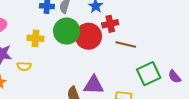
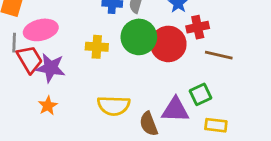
yellow semicircle: (24, 66) -> (114, 106), moved, size x1.6
green square: (149, 74) -> (201, 94), moved, size x0.7

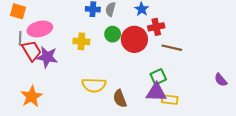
green circle: (139, 37) -> (113, 34), size x0.6
orange star: (48, 106) -> (32, 97), moved, size x1.5
purple triangle: (175, 110) -> (156, 92), moved

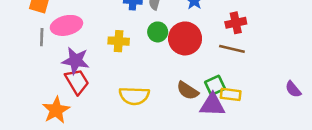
red cross: (156, 27) -> (236, 23), moved
red trapezoid: (32, 51) -> (77, 81), moved
brown semicircle: (120, 99) -> (188, 91), moved, turned -36
yellow rectangle: (170, 100) -> (231, 94), moved

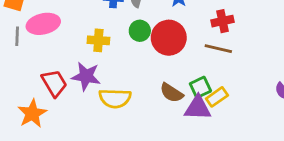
purple star: (76, 61) -> (86, 76), moved
yellow rectangle: (231, 94) -> (217, 97), turned -42

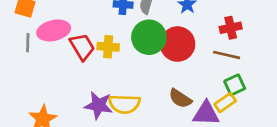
green circle: (140, 31) -> (149, 37), size x1.6
purple star: (86, 76) -> (99, 105), moved
red trapezoid: (54, 83) -> (82, 47), moved
green square: (200, 87) -> (235, 85), moved

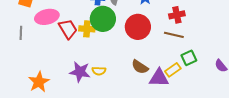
green circle: (149, 37) -> (103, 19), moved
gray line: (28, 43) -> (21, 33), moved
green square: (235, 85) -> (189, 58), moved
yellow semicircle: (124, 104) -> (99, 71), size x0.6

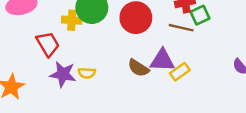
red trapezoid: (68, 29) -> (48, 44), moved
green square: (189, 58) -> (200, 15), moved
purple triangle: (159, 78) -> (162, 60), moved

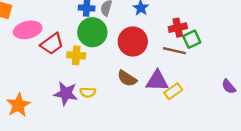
yellow cross: (72, 20) -> (76, 55), moved
red trapezoid: (48, 44) -> (52, 44), moved, turned 85
brown semicircle: (138, 68) -> (127, 78), moved

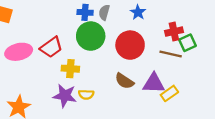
pink ellipse: (28, 30) -> (19, 52), moved
yellow cross: (76, 55) -> (70, 69), moved

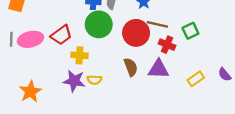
red cross: (174, 32) -> (167, 45), moved, turned 35
brown line: (171, 54) -> (157, 24), moved
brown semicircle: (124, 81) -> (131, 67), turned -144
yellow rectangle: (169, 93) -> (196, 79), moved

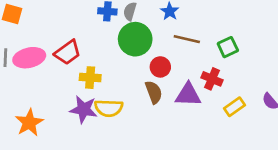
green circle: (99, 24) -> (135, 39), moved
red circle: (136, 33) -> (160, 67), moved, size x0.6
red cross: (167, 45) -> (212, 79), moved
yellow semicircle: (94, 80) -> (109, 108), size x1.5

